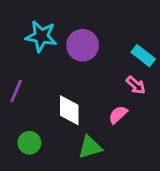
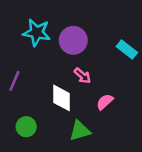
pink arrow: (136, 85) -> (82, 76), moved

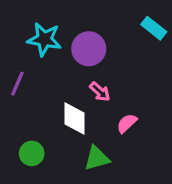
cyan rectangle: (127, 49) -> (154, 28), moved
purple line: (14, 81) -> (17, 84), moved

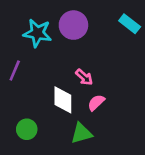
purple circle: (89, 49) -> (73, 25), moved
pink semicircle: (127, 123) -> (96, 103), moved

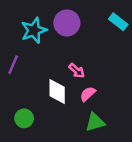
cyan star: (37, 33) -> (34, 30), turned -30
green triangle: (81, 133) -> (95, 122), moved

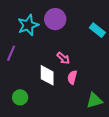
cyan rectangle: (118, 22) -> (97, 30), moved
pink semicircle: (88, 94) -> (72, 77), turned -32
green triangle: (95, 122) -> (94, 100), moved

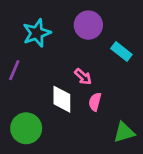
purple circle: (55, 19) -> (88, 25), moved
cyan rectangle: (97, 30) -> (121, 52), moved
green circle: (20, 97) -> (26, 128), size x1.5

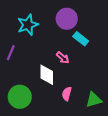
cyan rectangle: (121, 52) -> (81, 39), moved
pink semicircle: (95, 102) -> (67, 94), moved

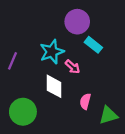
cyan star: (28, 25) -> (52, 52), moved
pink semicircle: (67, 94) -> (85, 101), moved

